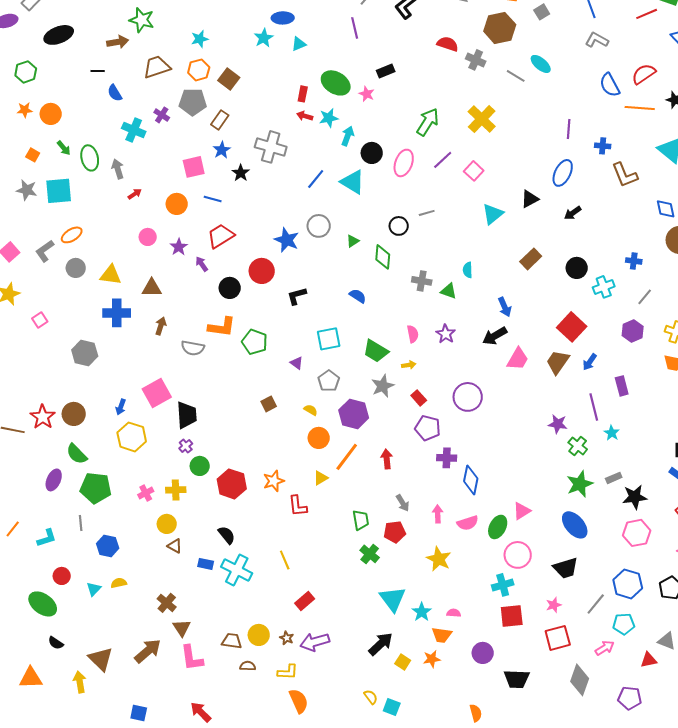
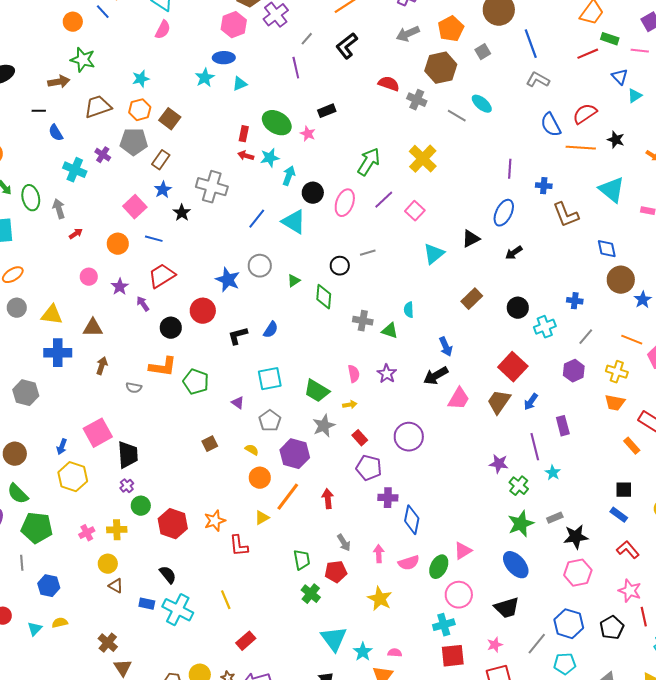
pink square: (194, 167) -> (135, 207), turned -30
blue semicircle: (358, 296) -> (271, 330), moved, turned 90
gray semicircle: (193, 348) -> (134, 388), size x0.7

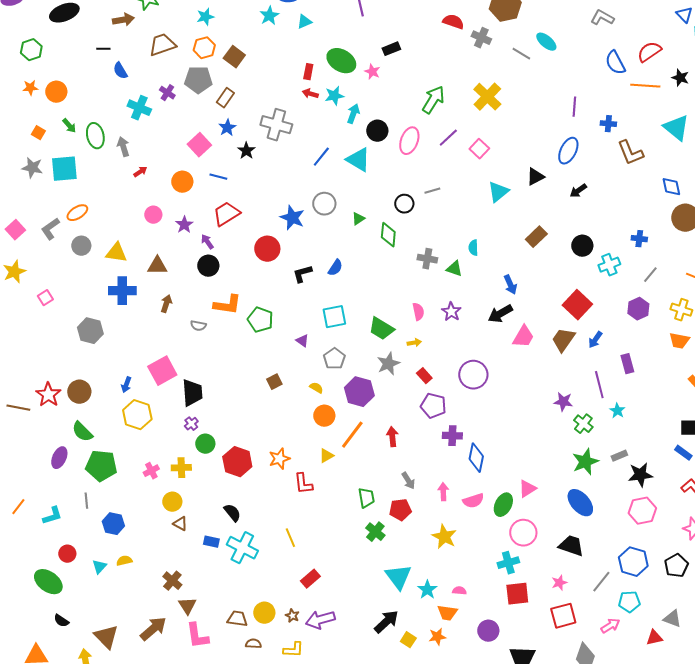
black circle: (171, 328) -> (208, 266), moved
black trapezoid: (507, 608) -> (571, 546), turned -144

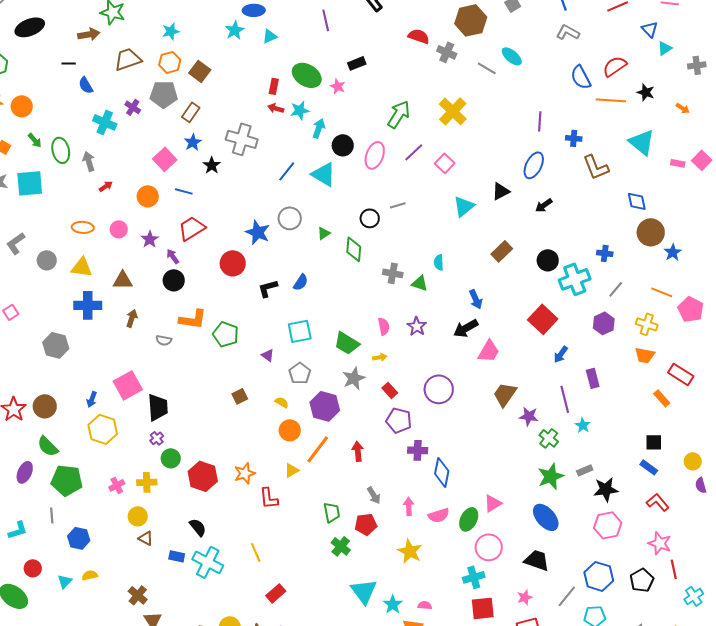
orange ellipse: (77, 213) -> (83, 227), moved, turned 35
cyan cross: (609, 265) -> (575, 279), size x1.4
brown trapezoid: (563, 340) -> (505, 394), moved

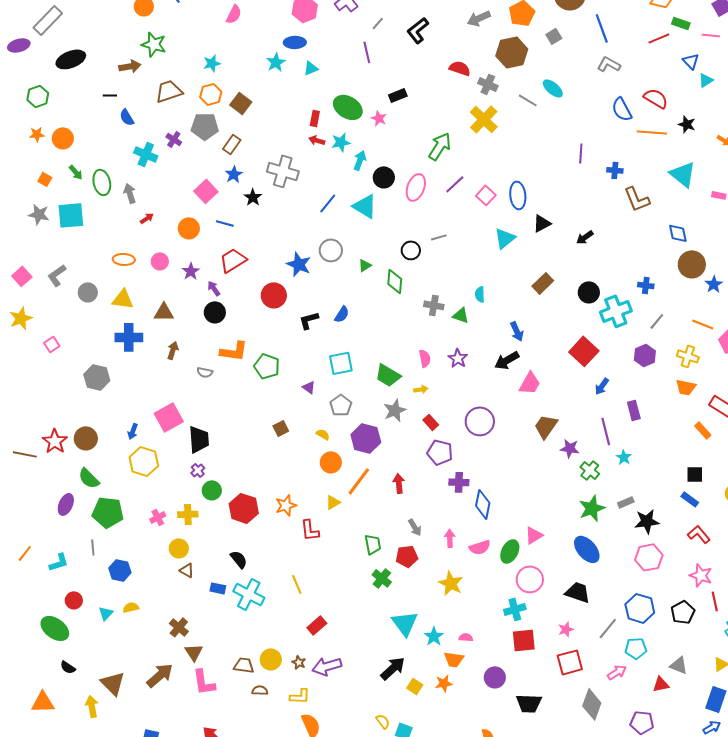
red semicircle: (615, 66) -> (656, 98), turned 65
yellow cross: (453, 111) -> (484, 119), moved
blue ellipse: (534, 165) -> (518, 195), moved, turned -32

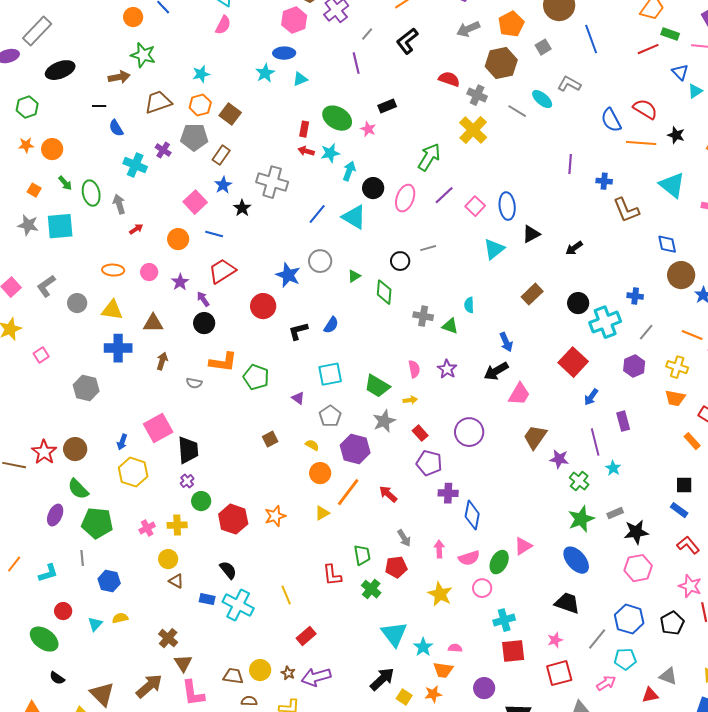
gray L-shape: (609, 64) -> (569, 84), moved
red arrow: (399, 483) -> (388, 494), turned -42
red L-shape: (310, 530) -> (332, 575), moved
pink circle: (530, 579) -> (482, 588), moved, size x0.7

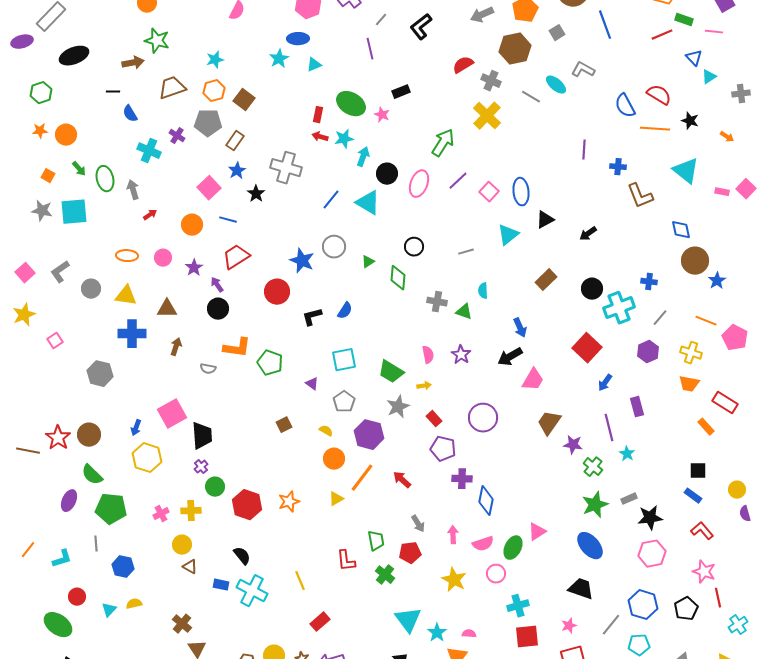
red semicircle: (449, 79) -> (463, 65), turned -50
gray line: (428, 248) -> (466, 252), moved

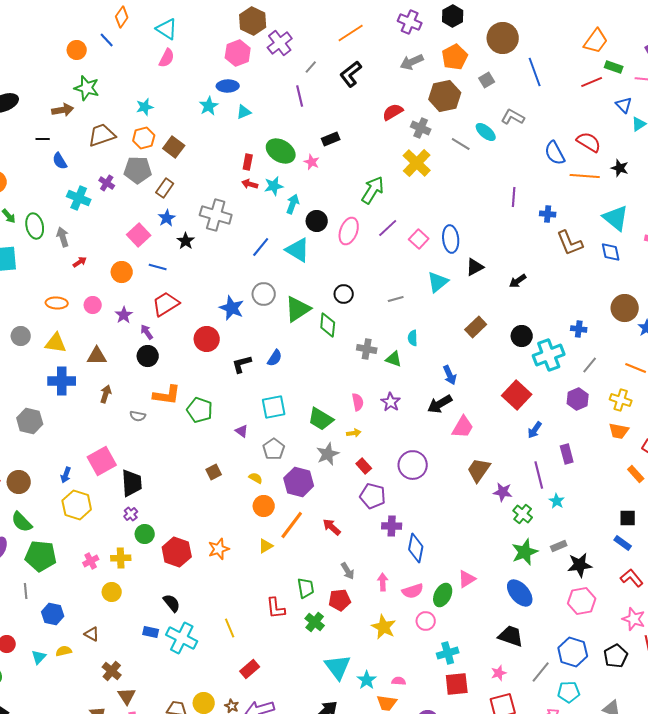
blue diamond: (681, 230) -> (611, 252), moved
green triangle: (368, 262) -> (298, 309), size x2.0
brown triangle: (190, 567) -> (92, 634), moved

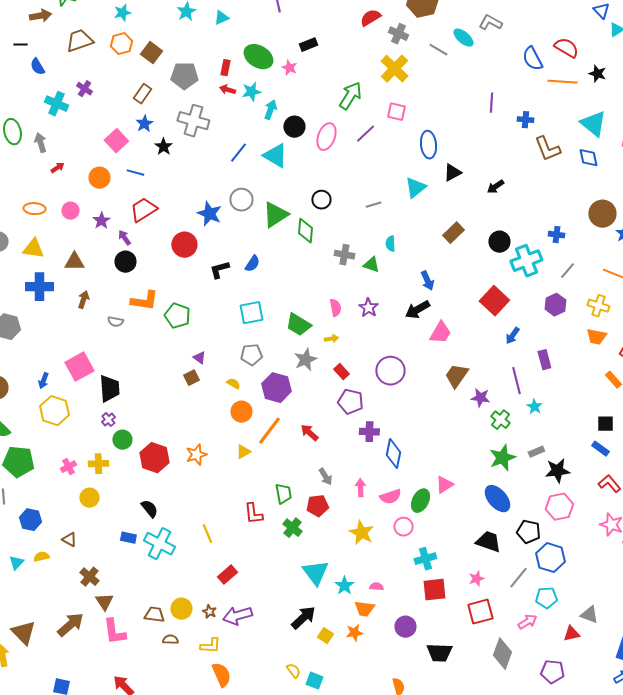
gray pentagon: (138, 170) -> (184, 76), moved
pink square: (419, 239) -> (396, 112), moved, turned -30
purple triangle: (242, 431) -> (199, 358), moved
gray pentagon: (274, 449) -> (251, 355), turned 30
black pentagon: (616, 656) -> (528, 532), moved, turned -30

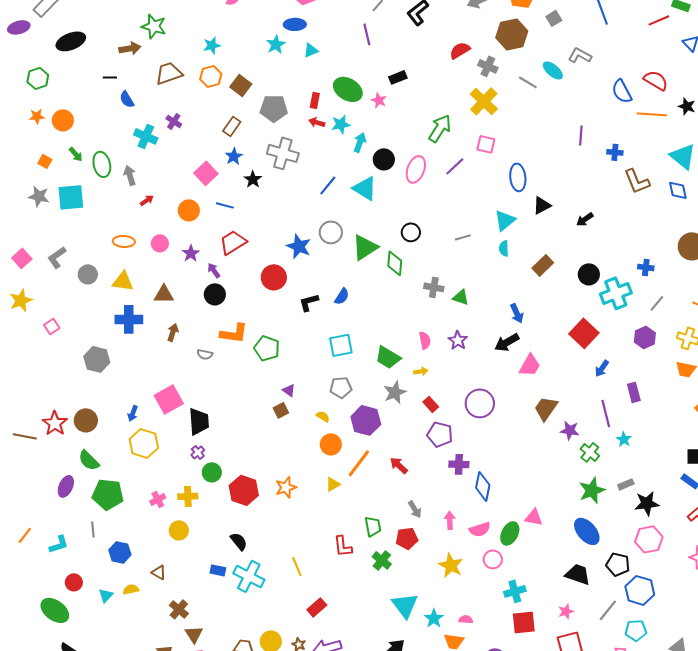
cyan semicircle: (390, 244) -> (504, 248), moved
pink triangle: (444, 485) -> (534, 517), turned 42

